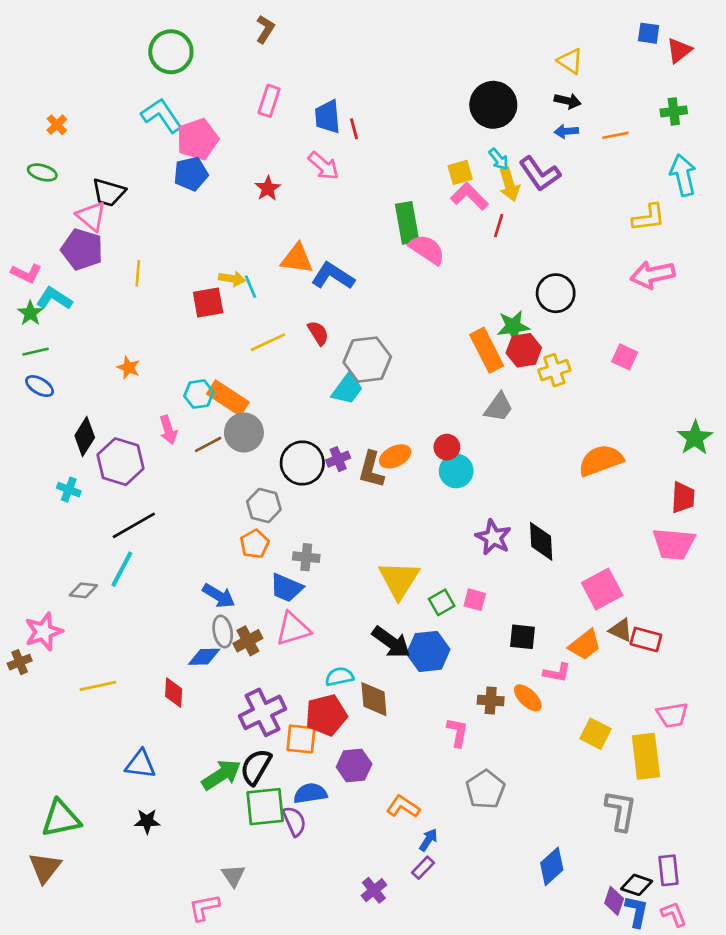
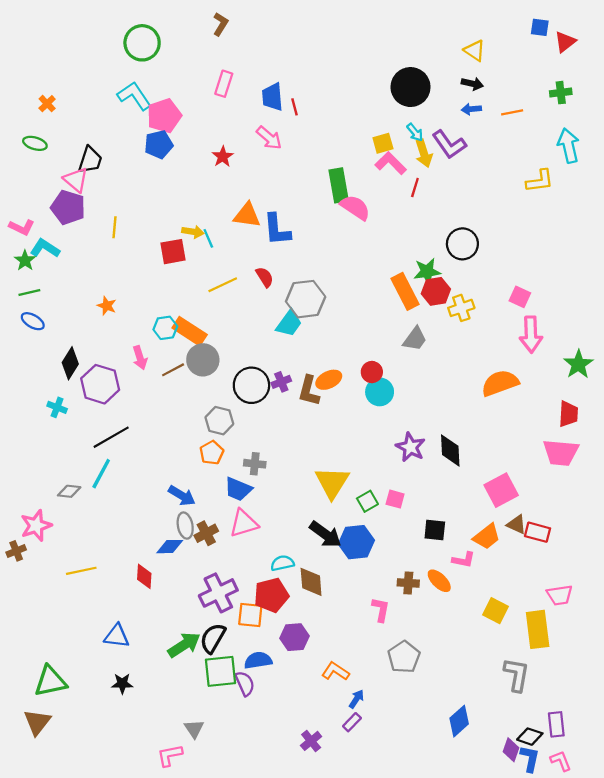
black trapezoid: (109, 192) -> (90, 160), turned -88
pink arrow: (653, 275) -> (531, 334), moved, turned -80
blue L-shape: (333, 276) -> (277, 230), turned -128

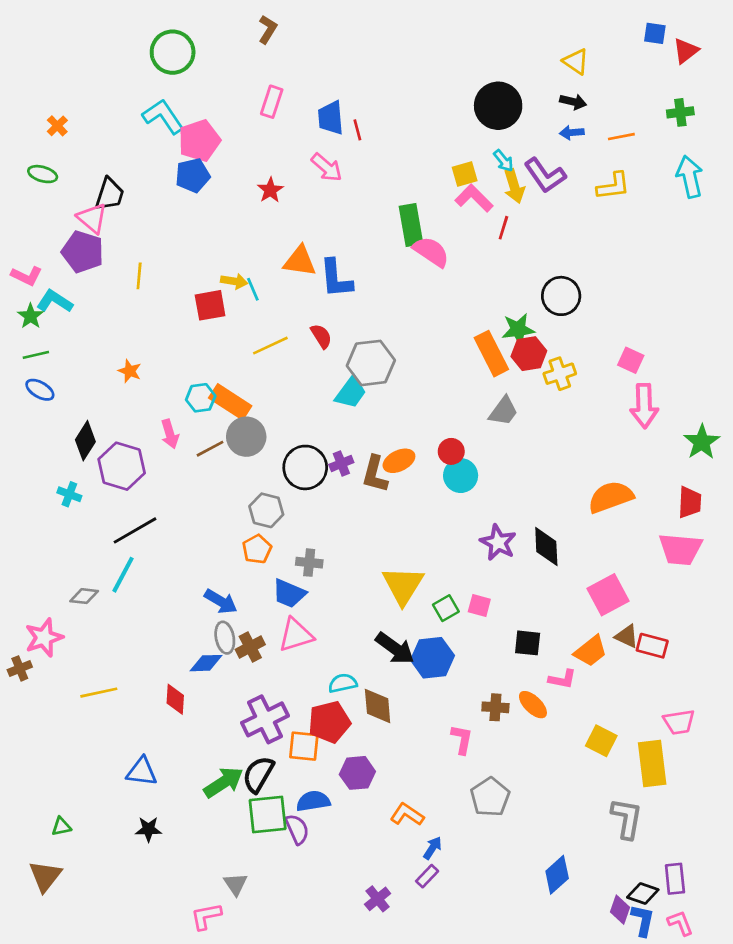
yellow L-shape: (540, 181) -> (613, 186), moved
orange semicircle: (500, 383) -> (611, 497), moved
green triangle: (50, 681) -> (61, 827), size x0.5

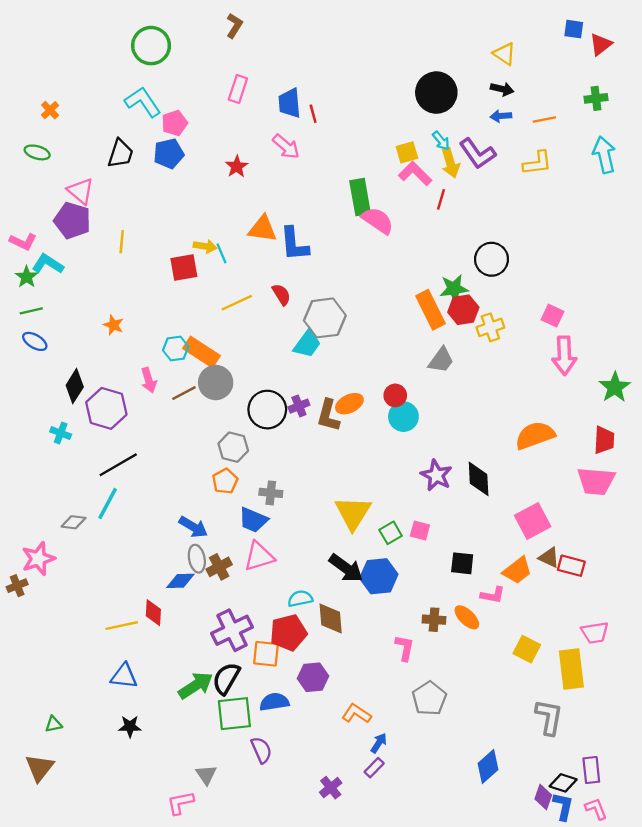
pink pentagon: (199, 141) -> (175, 123), size x0.7
black trapezoid: (110, 194) -> (120, 154), moved
yellow line: (99, 693) -> (122, 626), moved
purple semicircle: (297, 829) -> (261, 750), moved

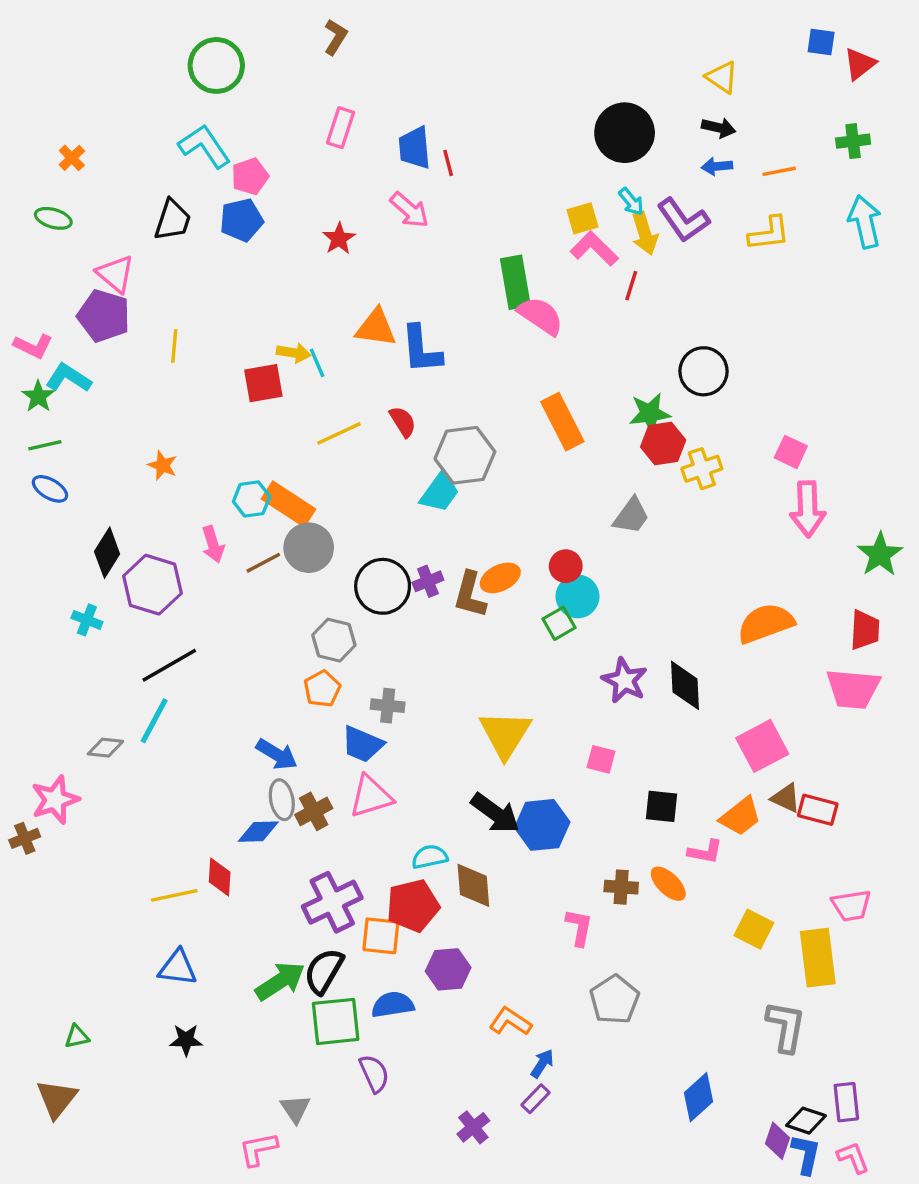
orange rectangle: (430, 310) -> (562, 422), moved
green square: (391, 533) -> (559, 623), moved

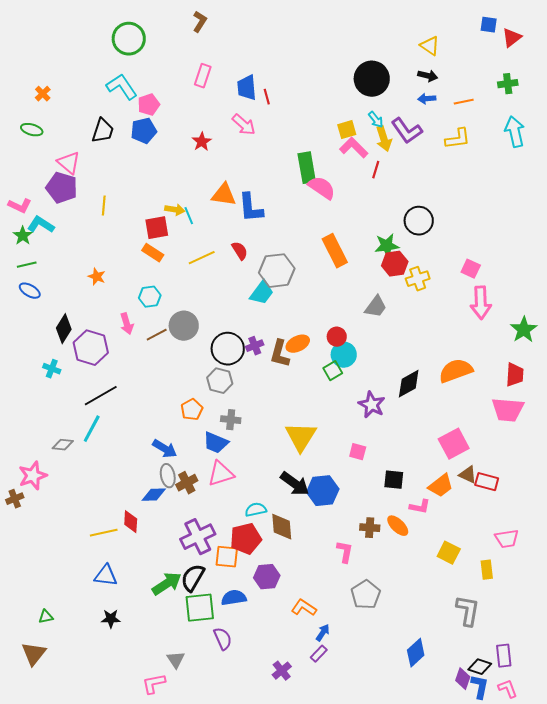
orange rectangle: (289, 504) -> (153, 253), moved, size x0.7
gray hexagon: (334, 640) -> (220, 381), moved
black diamond: (685, 685) -> (409, 384), moved, turned 64
yellow rectangle: (818, 958) -> (487, 570), size x0.6

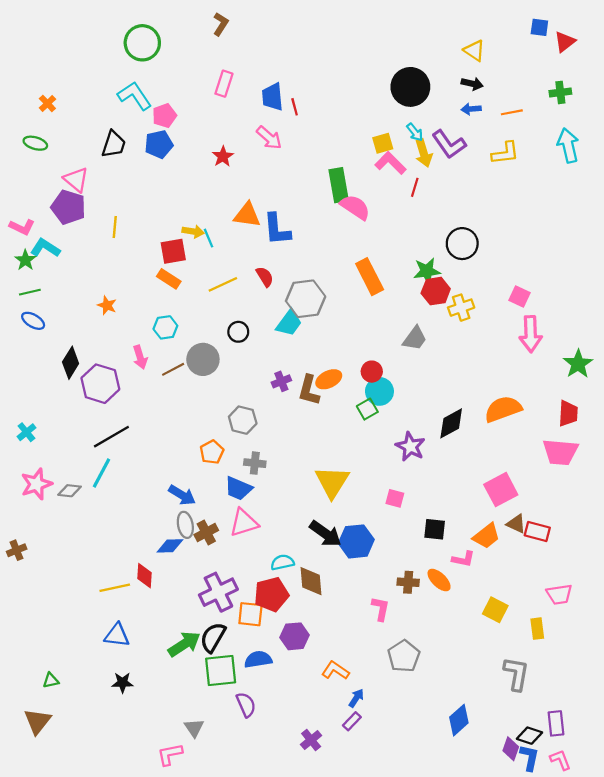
black circle: (228, 349) -> (238, 332), moved, size x0.6
cyan cross: (52, 369) -> (26, 432), moved, turned 30
pink star: (33, 476) -> (36, 484), moved

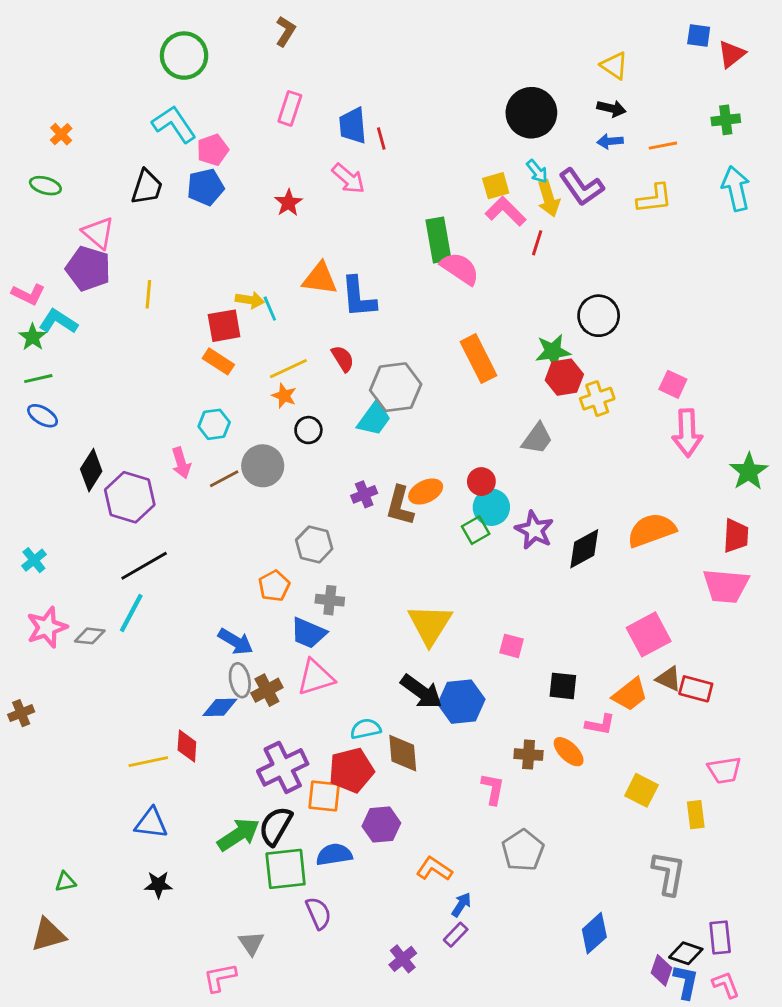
orange star: (107, 305) -> (284, 396), moved
purple star: (410, 447) -> (534, 530), moved
brown triangle: (38, 721) -> (48, 935), turned 36

